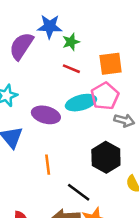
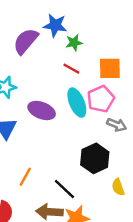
cyan ellipse: (81, 103) -> (77, 103), turned 76
orange line: (48, 165) -> (25, 177), moved, turned 30

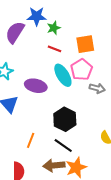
black hexagon: (95, 158) -> (65, 119), moved

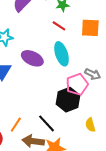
pink pentagon: (82, 70) -> (77, 84), moved
black hexagon: (65, 119) -> (68, 100), moved
orange line: (31, 140) -> (16, 125), moved

